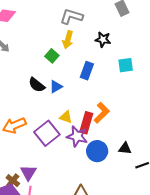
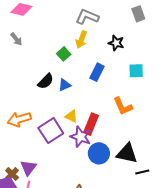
black semicircle: (37, 85) -> (46, 81), turned -90
orange L-shape: (102, 113) -> (123, 106), moved, turned 105
black triangle: (125, 148) -> (127, 153), size x1.6

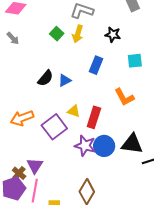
green square: (64, 54) -> (57, 34), moved
purple star: (81, 137) -> (85, 146), moved

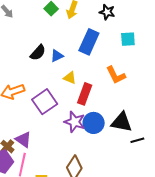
blue rectangle: (96, 65) -> (89, 42), size x1.4
yellow triangle: (74, 111) -> (70, 78), moved
purple triangle: (35, 166) -> (23, 140), turned -30

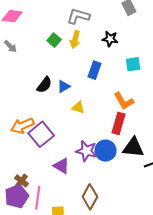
blue rectangle: (89, 42) -> (94, 70), size x0.7
red rectangle: (85, 94) -> (118, 123), moved
purple square: (45, 102) -> (41, 134), moved
purple triangle: (23, 140) -> (61, 166), moved

